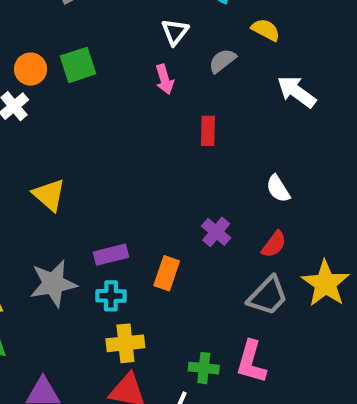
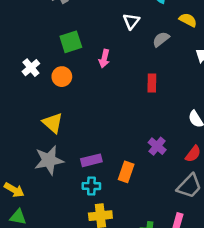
orange circle: (31, 69) -> (62, 77), moved
pink arrow: (165, 79) -> (104, 59), moved, turned 30
gray star: (53, 284) -> (49, 160), moved

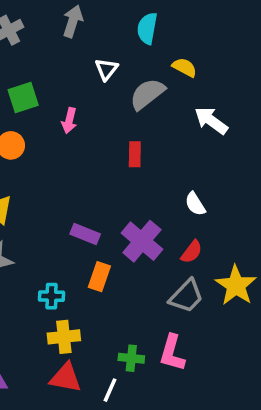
gray semicircle: (161, 39) -> (147, 94), size x1.5
purple cross: (157, 146) -> (142, 241), size x1.6
purple rectangle: (91, 160) -> (85, 234), moved, turned 36

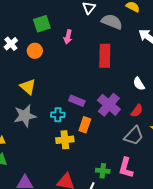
gray semicircle: (147, 94) -> (112, 22), turned 60
red rectangle: (135, 154) -> (105, 56), size x1.6
cyan cross: (52, 296) -> (58, 115), moved
yellow cross: (64, 337) -> (65, 140), moved

